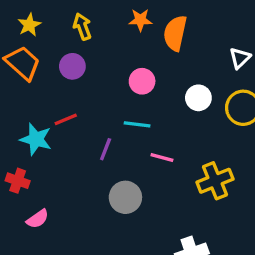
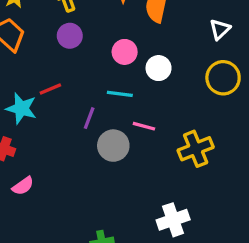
purple circle: (72, 66) -> (70, 36), moved
white circle: (198, 98) -> (159, 68), moved
gray circle: (125, 197) -> (113, 146), moved

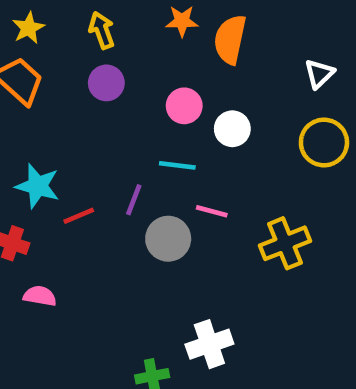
red line: (50, 89) -> (79, 216), moved
pink semicircle: (23, 186) -> (40, 296), turned -135
white cross: (173, 220) -> (209, 344), moved

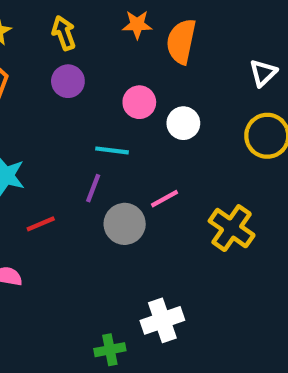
cyan line: (177, 165) -> (112, 150), moved
pink line: (212, 211) -> (164, 199), turned -44
red line: (79, 216) -> (41, 224), moved
yellow cross: (285, 243) -> (232, 228), turned -33

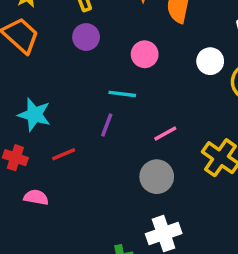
white circle: (183, 123) -> (210, 61), moved
gray circle: (125, 224) -> (157, 177), moved

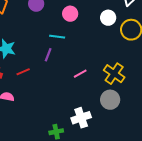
pink line: (165, 134) -> (80, 74), moved
gray circle: (157, 177) -> (110, 100), moved

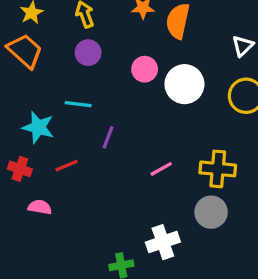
white circle: (108, 18) -> (184, 84), moved, size x1.5
cyan line: (57, 37) -> (78, 104), moved
yellow cross: (114, 74) -> (218, 169), turned -30

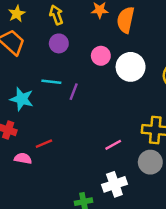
purple line: (108, 137) -> (74, 92), moved
red line: (66, 166) -> (44, 144), moved
pink line: (161, 169) -> (113, 145), moved

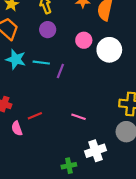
cyan star: (22, 99) -> (16, 59), moved
pink line: (113, 145) -> (78, 117), moved, turned 48
pink semicircle: (23, 158) -> (17, 128), turned -120

